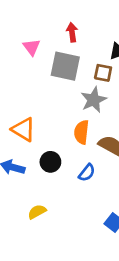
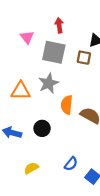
gray star: (94, 100) -> (48, 83), moved
orange triangle: (23, 129) -> (21, 91), moved, turned -30
blue semicircle: (87, 173) -> (71, 164), moved

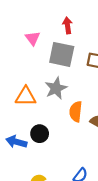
black circle: (42, 128) -> (40, 134), moved

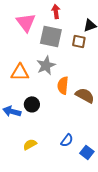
pink triangle: (33, 38) -> (26, 22), size x1.5

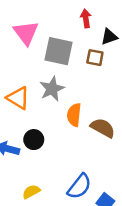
red arrow: (56, 11) -> (86, 19), moved
orange triangle: (20, 72) -> (18, 98), turned 30
blue semicircle: (67, 140) -> (79, 186), size x1.5

